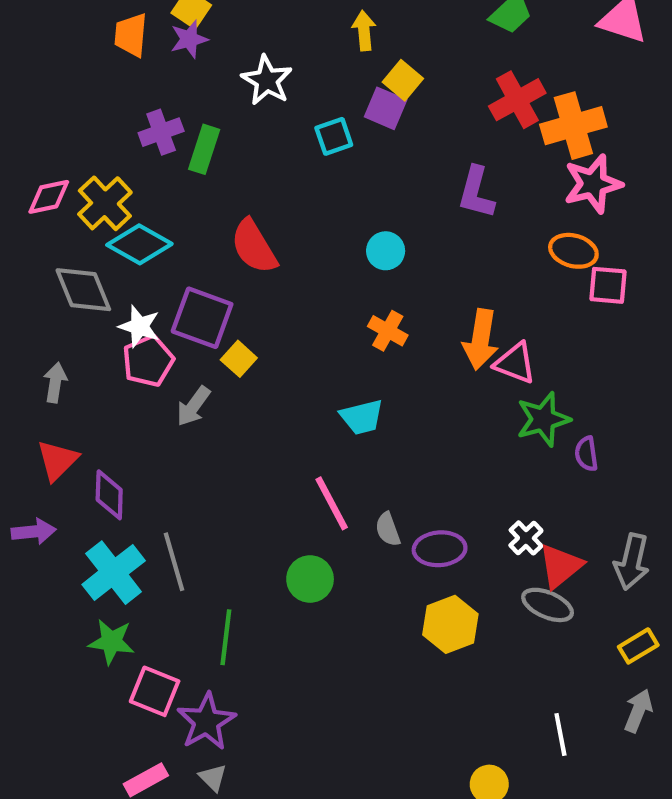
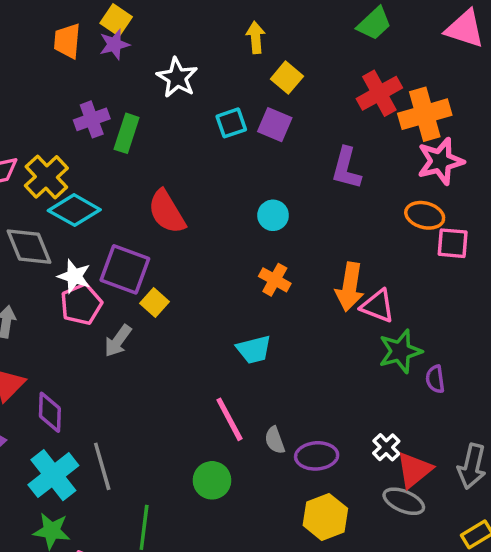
purple square: (386, 108) -> (275, 125), moved

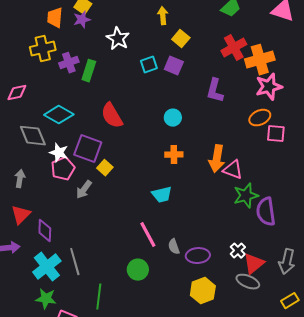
yellow cross: (46, 177) -> (43, 49), moved, turned 30
orange ellipse: (425, 215) -> (260, 118), turned -40
orange cross: (275, 280) -> (174, 155), turned -30
purple semicircle: (435, 379) -> (266, 212), size x1.8

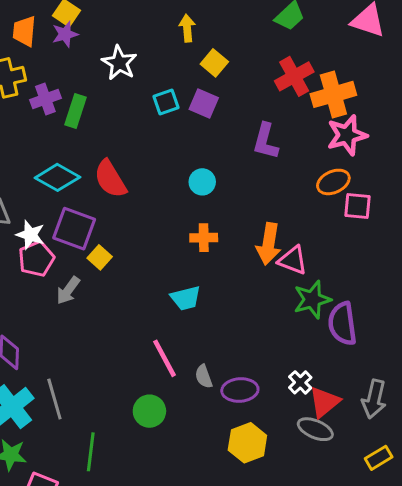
cyan diamond: (59, 115) -> (57, 177), moved

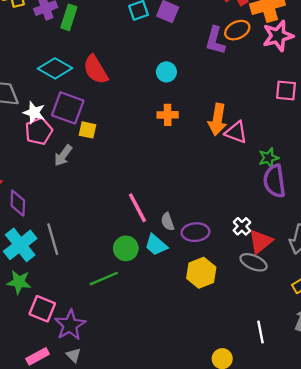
orange ellipse: (333, 182) -> (237, 30), moved
yellow square: (100, 257) -> (87, 130), turned -30
cyan trapezoid: (186, 298) -> (156, 245), moved, turned 55
green star: (312, 300) -> (269, 158), moved, size x0.7
green line: (91, 452) -> (104, 279), moved, turned 60

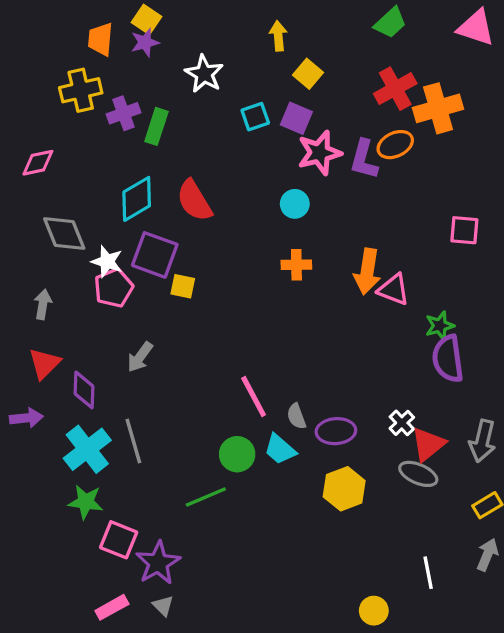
pink star: (278, 36) -> (319, 153), moved
cyan diamond: (55, 68) -> (137, 199), turned -60
gray arrow: (63, 155) -> (140, 357), moved

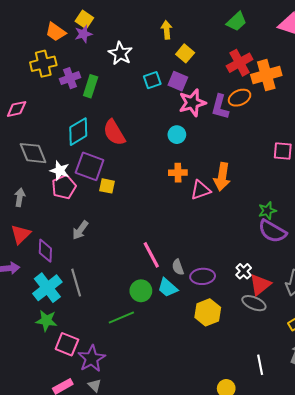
orange trapezoid: (100, 39) -> (56, 32), turned -60
pink triangle: (394, 289) -> (200, 190), moved, turned -40
purple semicircle: (448, 359) -> (272, 231), turned -52

